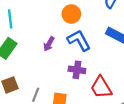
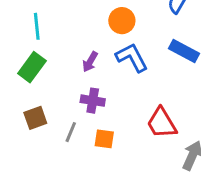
purple cross: (77, 70) -> (93, 101), moved

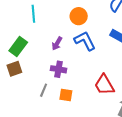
cyan line: (37, 26) -> (33, 14), moved
brown square: (35, 118) -> (14, 69), moved

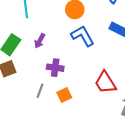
purple arrow: (57, 43) -> (40, 41), moved
orange square: (66, 95) -> (64, 95), turned -32

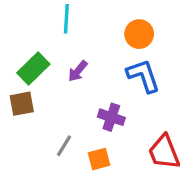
purple cross: (55, 68) -> (111, 117), moved

